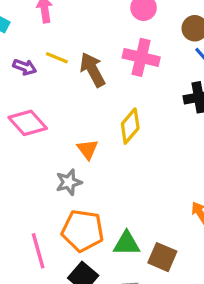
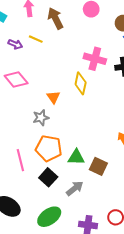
pink cross: (141, 57) -> (95, 59), moved
brown arrow: (93, 70) -> (55, 18), moved
yellow diamond: (130, 126) -> (81, 83), turned -30

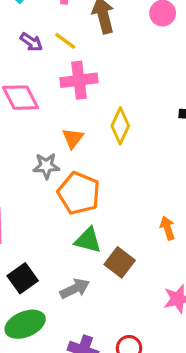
pink cross: (95, 59) -> (79, 80), moved, turned -35
orange pentagon: (49, 148) -> (79, 193), moved
black square: (48, 177) -> (23, 278), moved

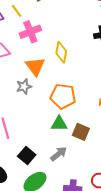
yellow line: (65, 41) -> (17, 11), turned 32
orange triangle: (73, 138) -> (35, 66), size x1.5
orange pentagon: (79, 193) -> (63, 96), moved

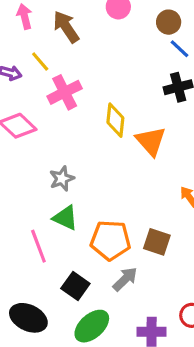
orange triangle: (35, 66) -> (151, 141), moved
orange pentagon: (63, 96) -> (111, 240), moved
green triangle: (59, 124) -> (65, 218), moved, turned 30

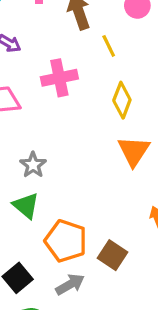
yellow line: (40, 61) -> (109, 46), moved
yellow diamond: (115, 120) -> (122, 100), moved
gray star: (62, 179) -> (33, 165), turned -30

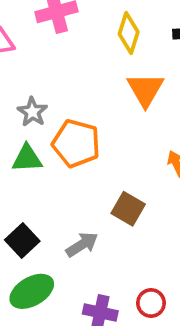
green triangle: (26, 206) -> (27, 158), turned -40
orange pentagon: (66, 241) -> (76, 143), moved

